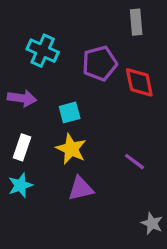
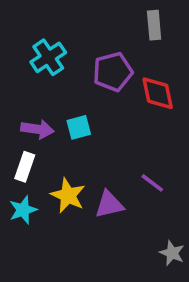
cyan cross: (43, 51) -> (48, 57), turned 32
purple arrow: (22, 98) -> (37, 129), moved
yellow star: (71, 149) -> (68, 196), moved
purple triangle: (81, 189) -> (109, 205), moved

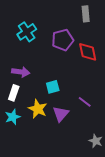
cyan square: (79, 127) -> (53, 87), moved
purple triangle: (109, 205) -> (61, 114), turned -36

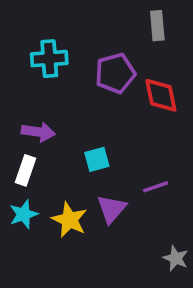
cyan cross: (27, 32) -> (49, 59), turned 30
purple line: (85, 102) -> (155, 187), turned -56
yellow star: (38, 109) -> (69, 220), moved

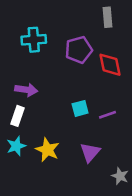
cyan square: (97, 159) -> (80, 108), moved
purple line: (155, 187) -> (108, 115), moved
purple triangle: (112, 209) -> (90, 152), moved

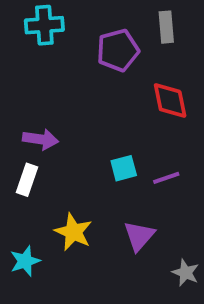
cyan cross: (34, 40) -> (44, 25), moved
purple pentagon: (79, 50) -> (118, 50), moved
cyan star: (16, 146) -> (25, 261), moved

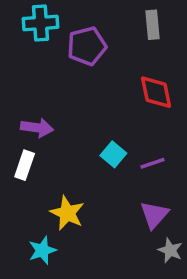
purple pentagon: (118, 50) -> (87, 46), moved
cyan square: (124, 168) -> (113, 154), turned -35
purple triangle: (139, 236) -> (154, 215), moved
cyan star: (25, 261) -> (42, 250), moved

